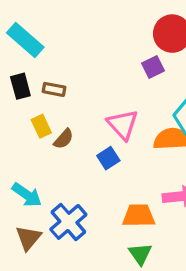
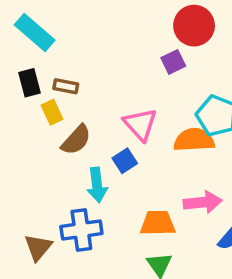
yellow rectangle: (41, 126) -> (52, 112), moved
brown semicircle: (64, 139) -> (76, 140), size x1.4
cyan arrow: (27, 195) -> (97, 185), moved, turned 48
blue cross: (68, 222) -> (81, 230), turned 33

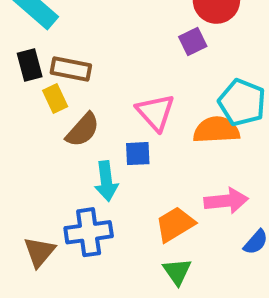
brown rectangle: (66, 86) -> (71, 69), size x1.4
blue square: (125, 161) -> (138, 154), turned 30
orange trapezoid: (158, 223) -> (175, 224), turned -30

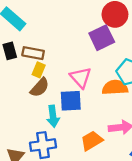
purple square: (193, 41) -> (102, 38), size x1.6
yellow rectangle: (55, 98) -> (39, 70), moved, turned 48
blue square: (138, 154) -> (71, 101), size x1.5

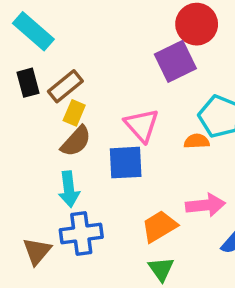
brown rectangle: (33, 53) -> (65, 86), turned -50
orange semicircle: (115, 87) -> (197, 141), size x0.6
cyan arrow: (53, 116) -> (69, 189), moved

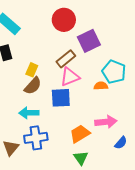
red circle: (197, 24) -> (64, 20), moved
brown rectangle: (65, 86) -> (66, 59), moved
pink triangle: (142, 125) -> (70, 77), turned 50
cyan arrow: (69, 189) -> (29, 113), turned 96

